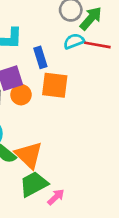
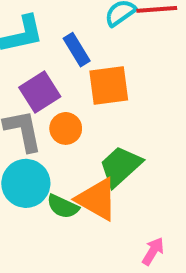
orange circle: (21, 95) -> (66, 128), moved
green trapezoid: (34, 184) -> (120, 166), moved

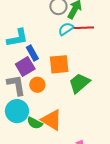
blue rectangle: (77, 50) -> (32, 53), moved
green trapezoid: (120, 166) -> (79, 83), moved

